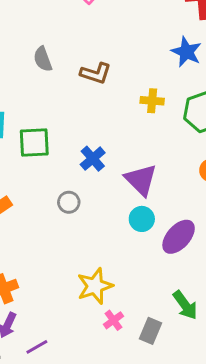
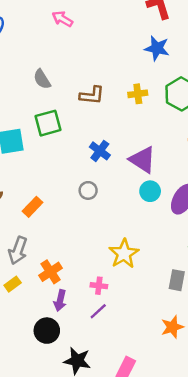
brown L-shape: (96, 73) -> (92, 95), moved
green square: (34, 143) -> (48, 123), moved
pink cross: (113, 320) -> (99, 286), moved, turned -35
purple line: (37, 347) -> (98, 311), moved

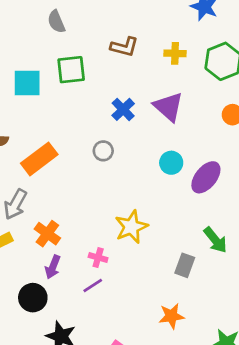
gray semicircle: (42, 79) -> (56, 22), moved
purple triangle: (142, 160) -> (168, 107), moved
orange rectangle: (33, 207) -> (39, 159), size x1.5
orange cross: (51, 272) -> (47, 234), turned -30

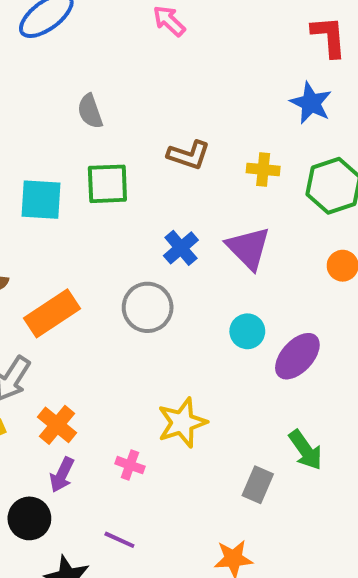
gray circle: (103, 151) -> (148, 307), size x1.6
purple line: (93, 286) -> (119, 540), moved, turned 54

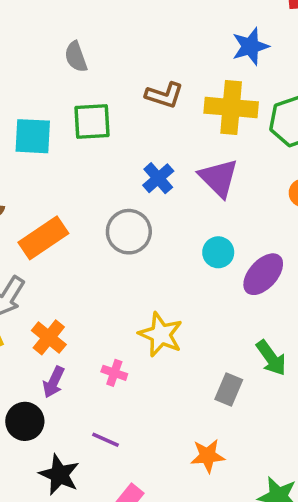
blue star: (311, 103) -> (250, 46), moved, turned 30
yellow cross: (263, 170) -> (231, 108), size x1.8
yellow star: (182, 423) -> (161, 334), turned -30

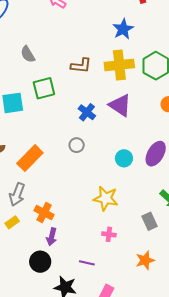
gray circle: (129, 232) -> (77, 145), size x0.6
cyan circle: (218, 252) -> (124, 158), moved
pink cross: (114, 373) -> (109, 234), moved
gray rectangle: (229, 389) -> (149, 221), turned -36

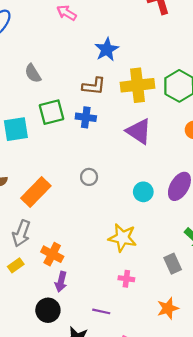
blue star: (123, 29) -> (107, 49), moved
blue cross: (87, 112) -> (86, 117), moved, turned -30

